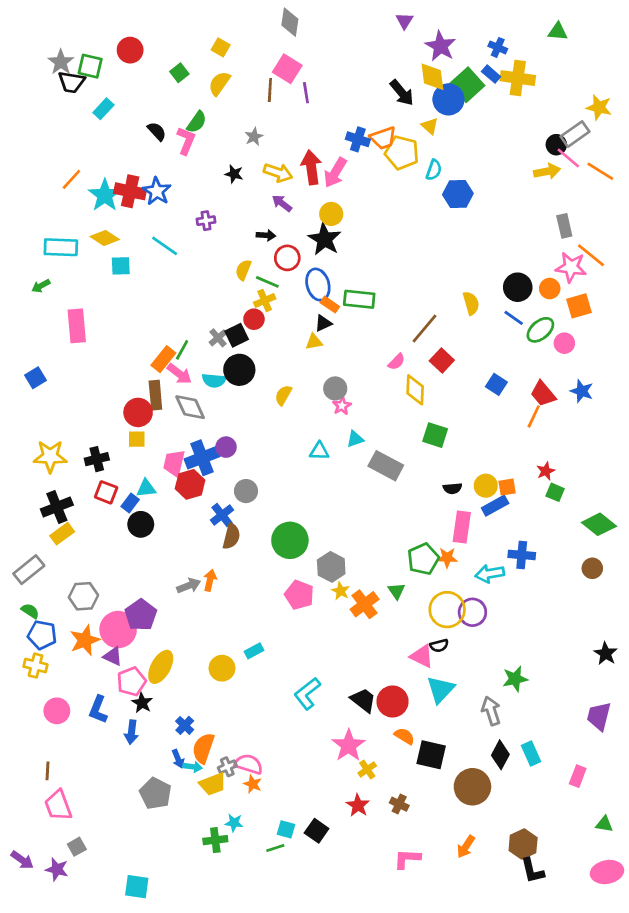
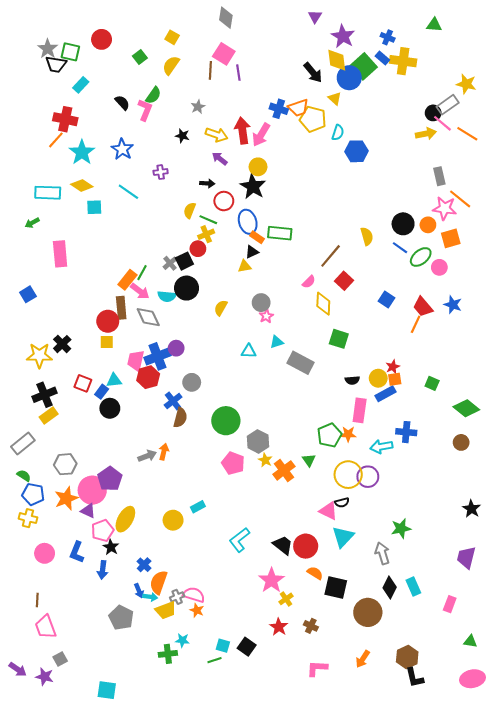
red cross: (130, 191) -> (65, 119), moved
black cross: (97, 459) -> (62, 344), moved, turned -30
red star: (546, 471) -> (393, 367), moved

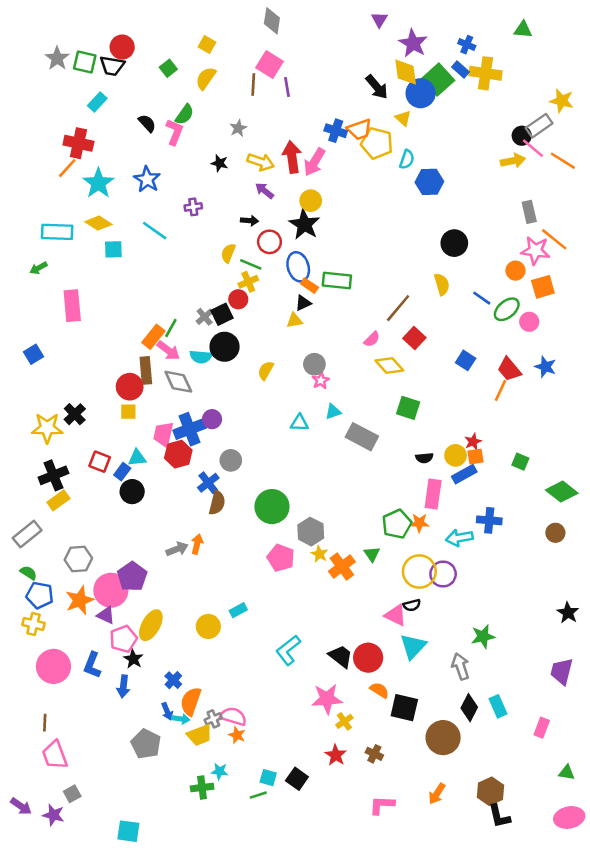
black trapezoid: (56, 64) -> (112, 66), moved
black circle: (403, 224) -> (454, 243), moved
yellow diamond: (323, 304) -> (389, 365), turned -45
pink circle: (45, 553) -> (53, 666), size x1.4
pink star: (271, 580) -> (327, 699), turned 30

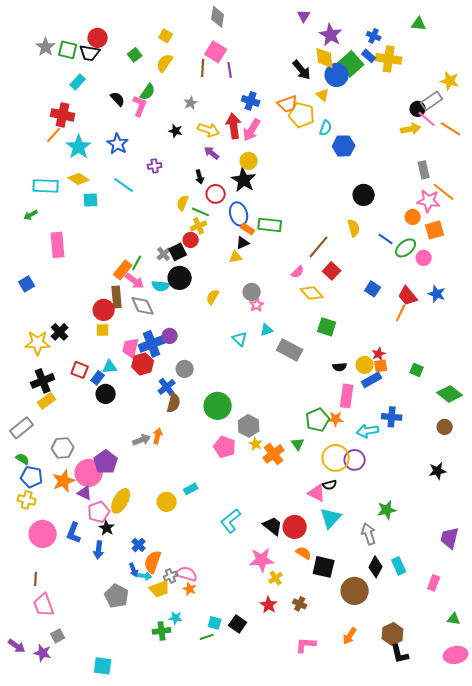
blue cross: (336, 131) -> (251, 101), moved
black arrow: (249, 221) -> (200, 177), turned 72
cyan triangle: (299, 423) -> (240, 339), turned 42
black star: (568, 613) -> (438, 471), moved, turned 30

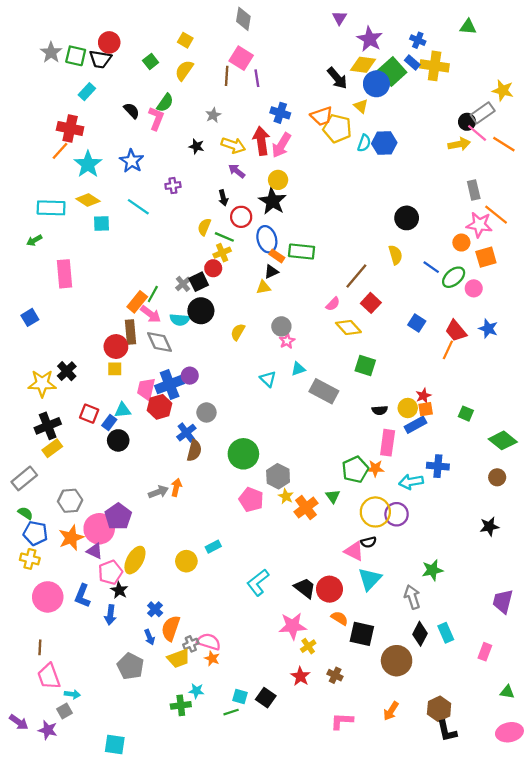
yellow diamond: (325, 58) -> (363, 65), turned -75
blue hexagon: (344, 146) -> (384, 143), moved
cyan arrow: (145, 576) -> (72, 694), moved

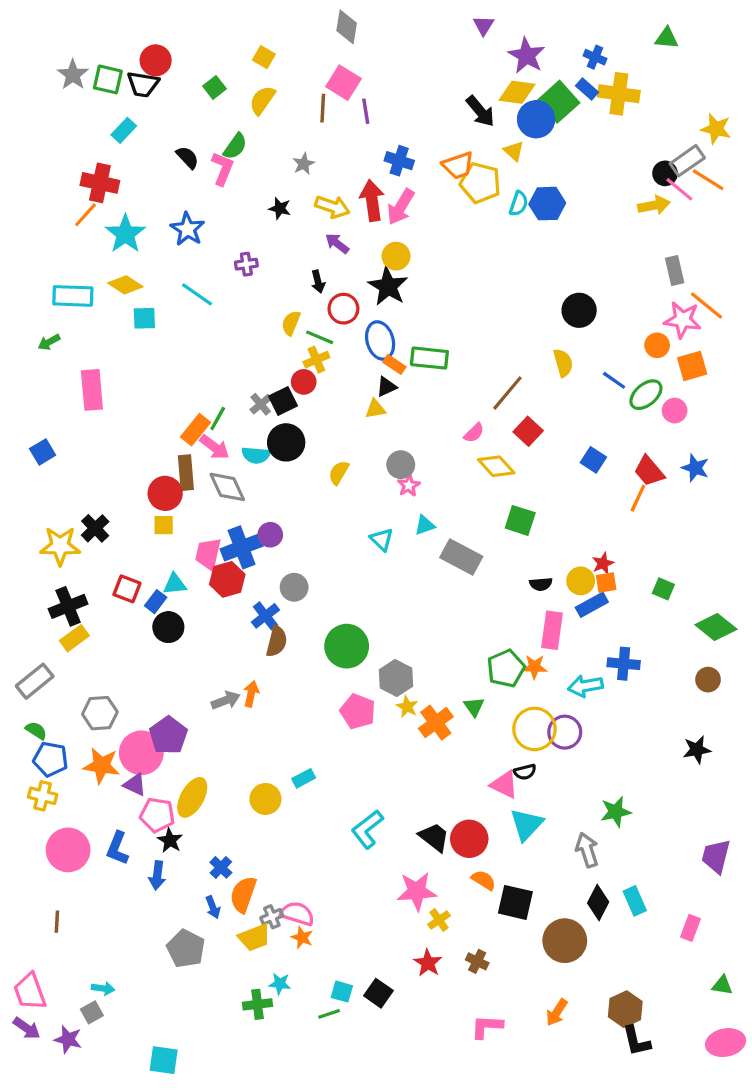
orange line: (504, 144) -> (708, 180), moved
orange star: (71, 538) -> (101, 766), turned 30
pink pentagon: (110, 572) -> (157, 815), turned 30
pink trapezoid: (49, 676) -> (30, 992), moved

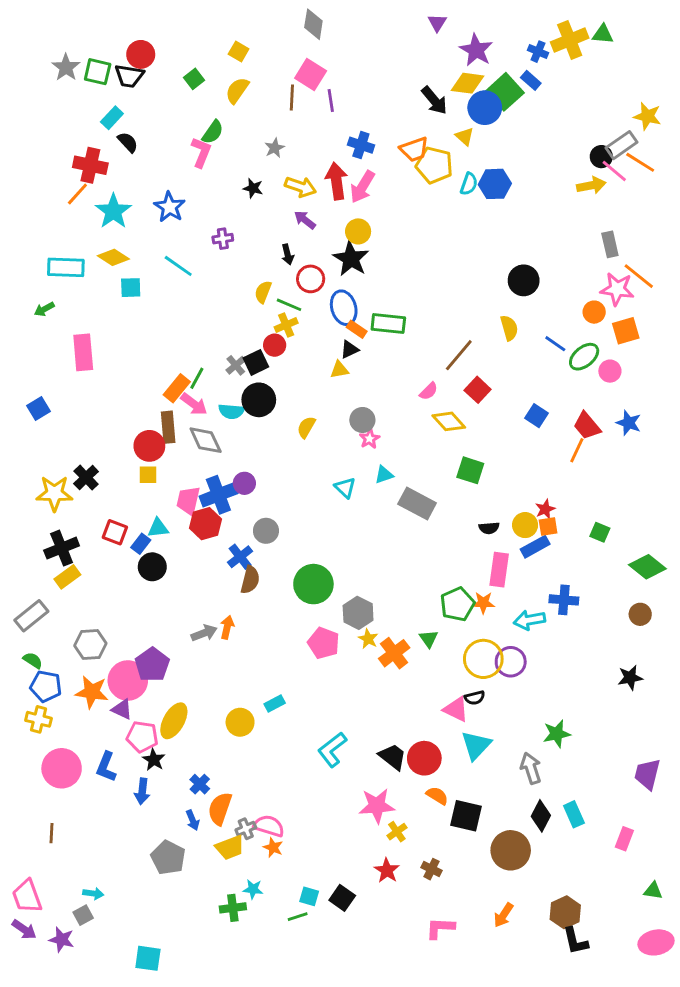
yellow cross: (619, 94) -> (570, 40), moved, turned -30
black semicircle: (187, 157) -> (128, 142), moved

